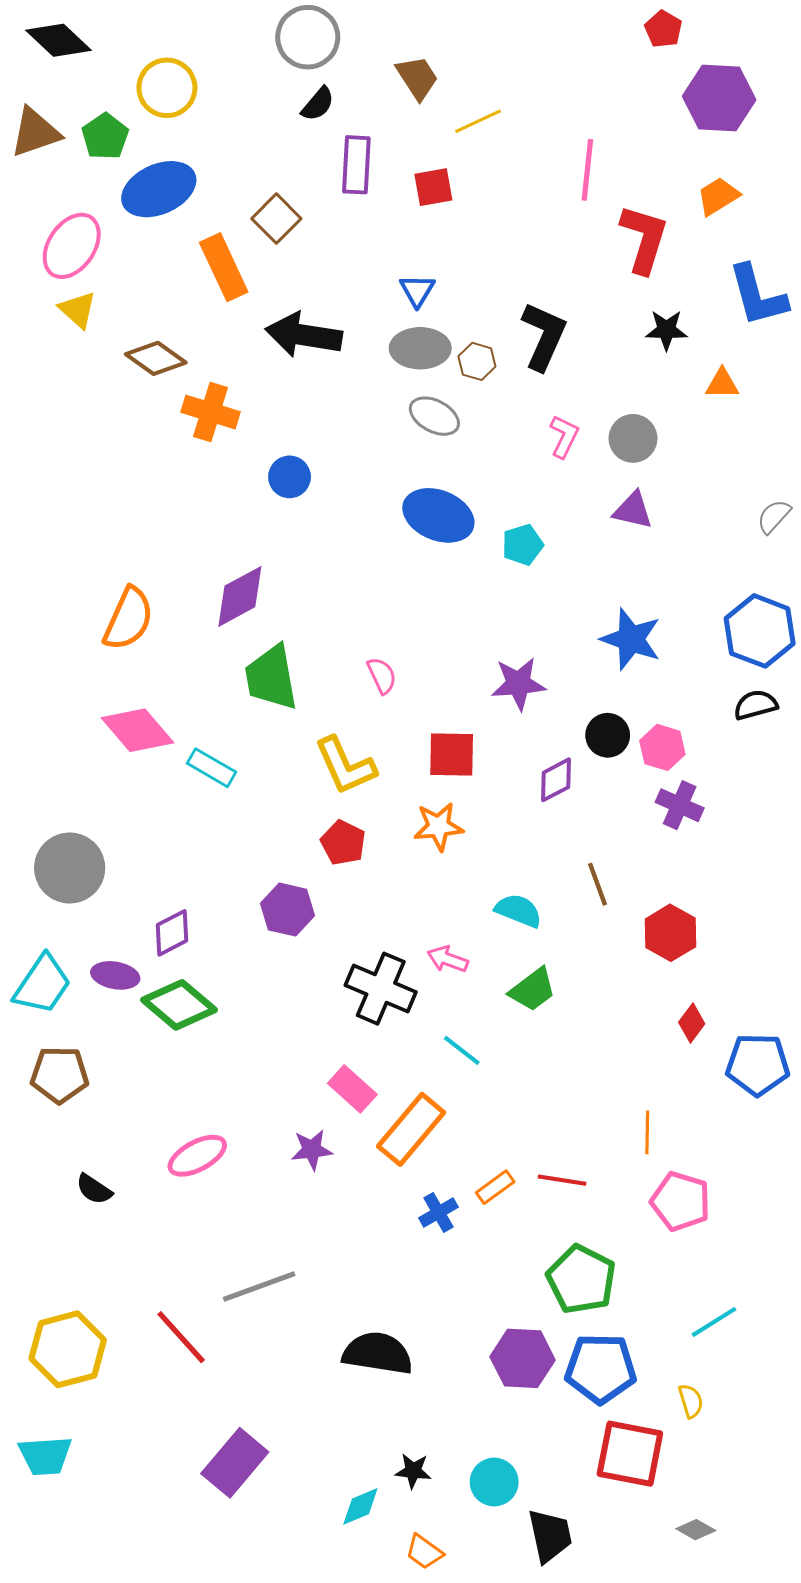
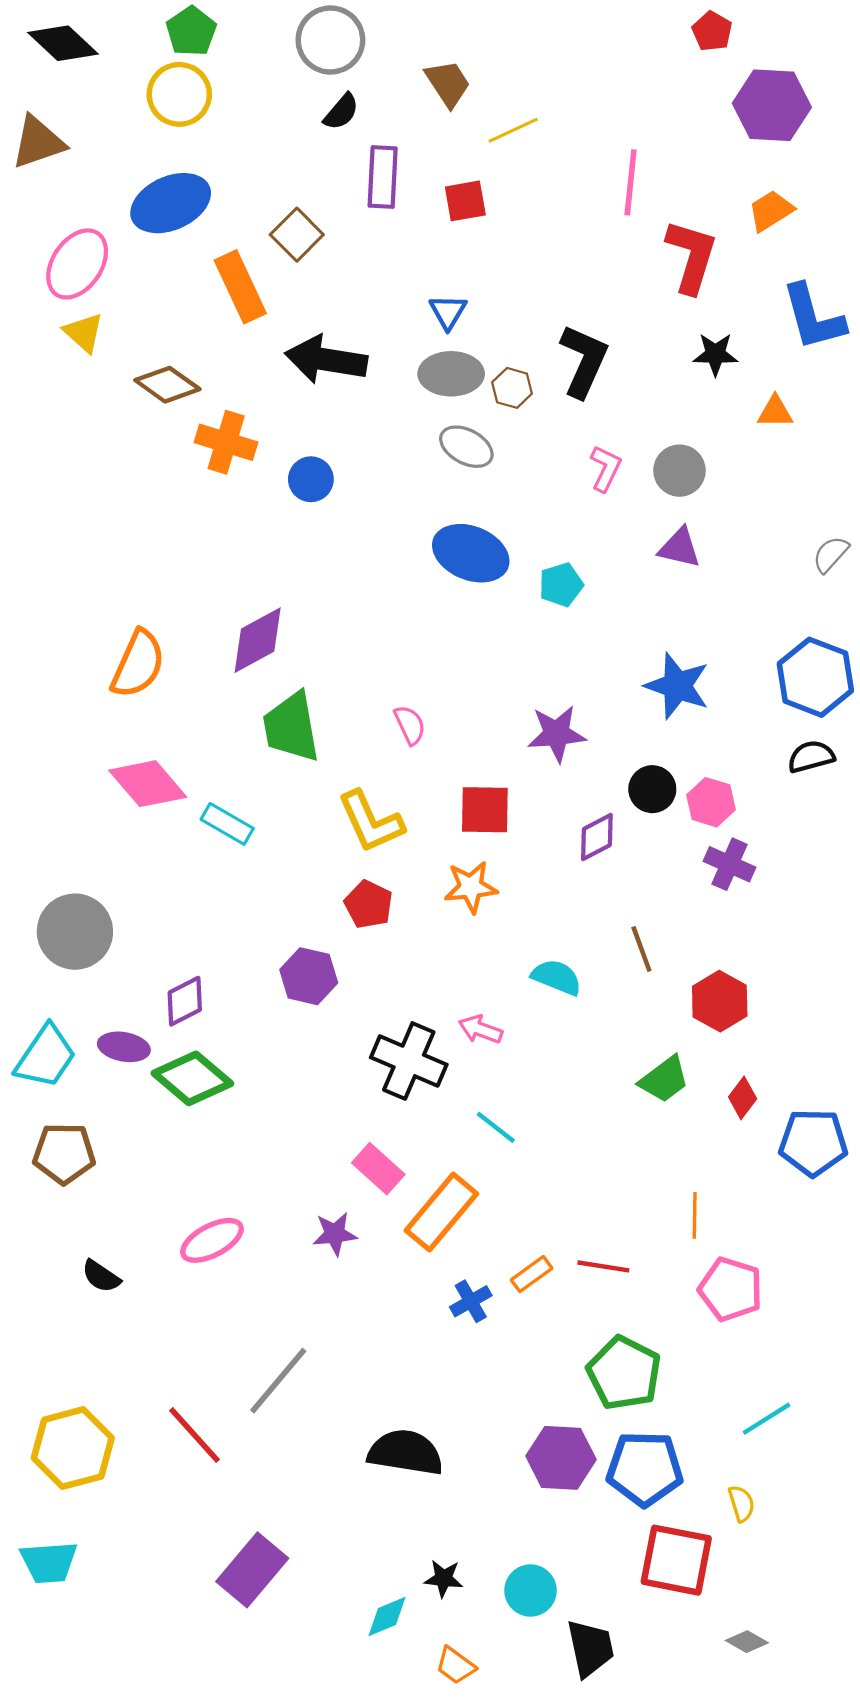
green pentagon: (105, 136) -> (191, 31), moved
blue circle: (290, 477) -> (311, 479), moved
green trapezoid: (533, 990) -> (664, 1079), moved
gray line: (259, 1286) -> (278, 1381), turned -30

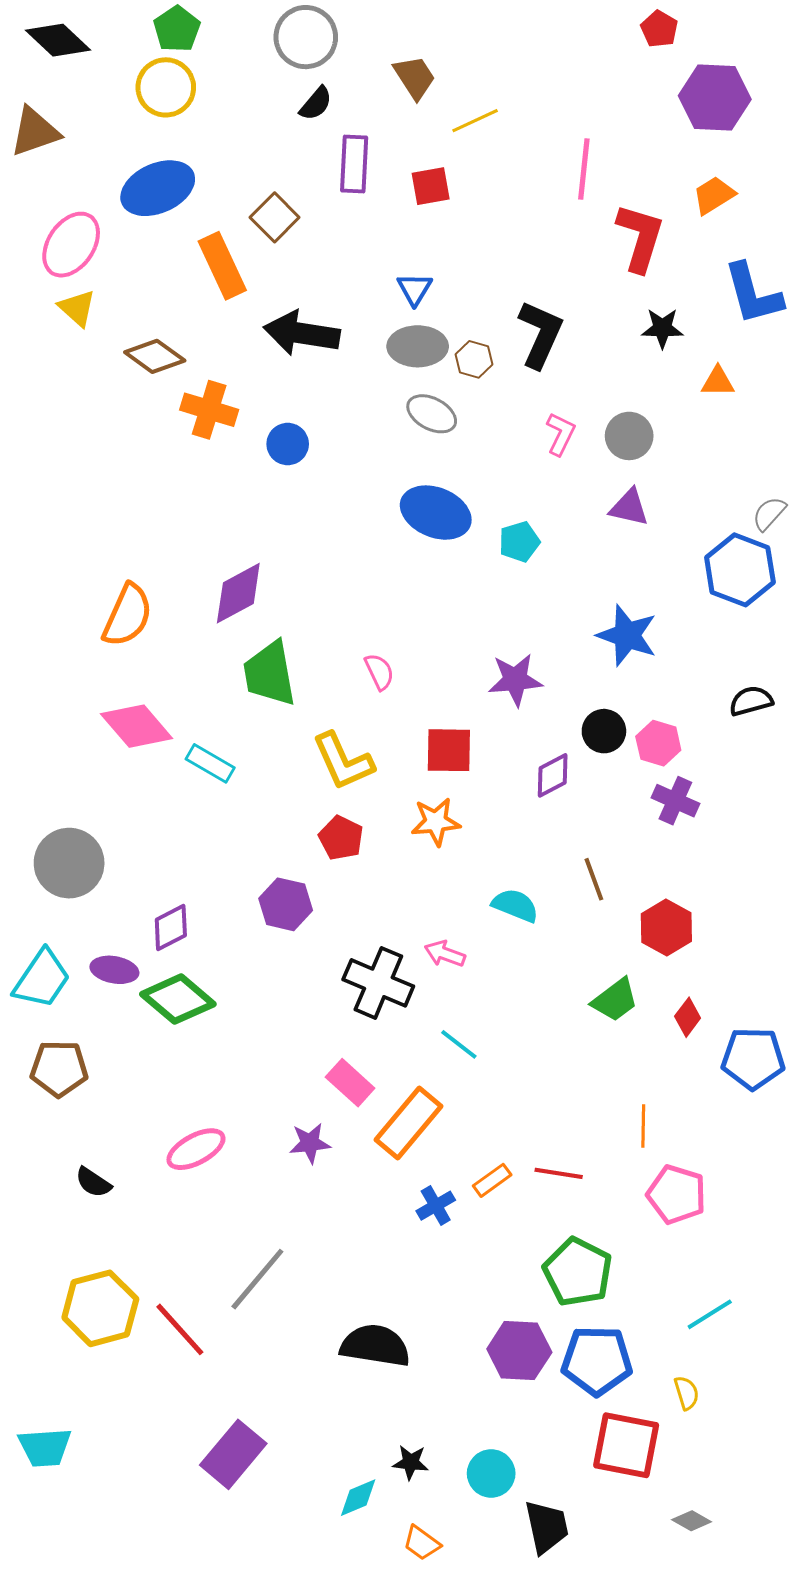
blue hexagon: (815, 677) -> (740, 570), moved
yellow hexagon: (73, 1448) -> (100, 1308), moved

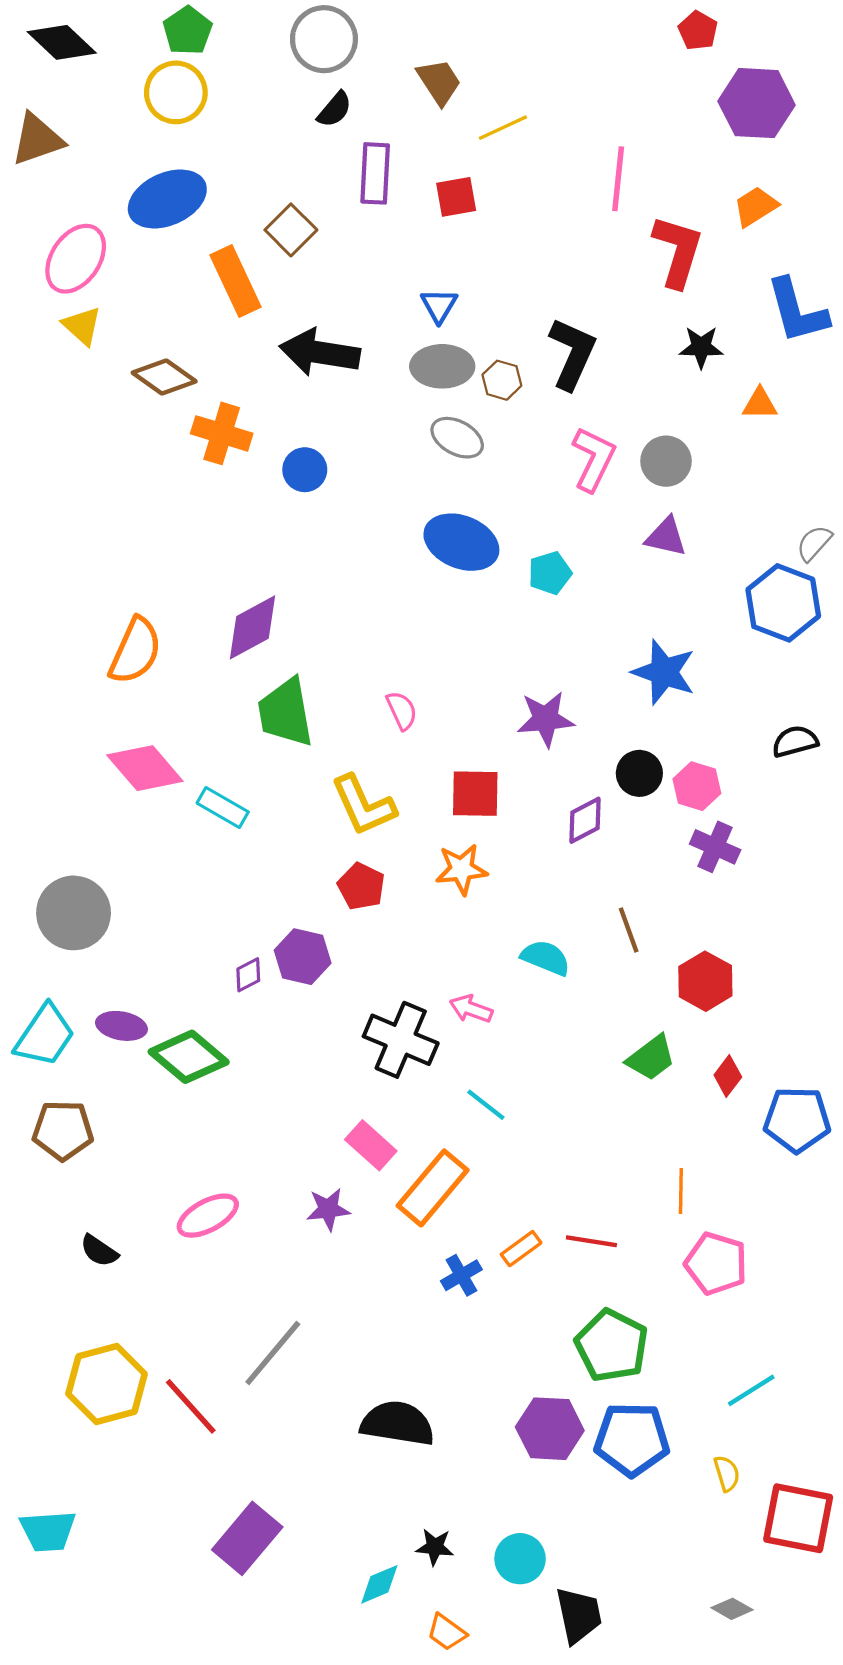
pink L-shape: (561, 434) -> (594, 459), size x1.4
purple diamond: (171, 928) -> (248, 975), moved, size x0.7
red square: (626, 1445) -> (798, 1518), moved

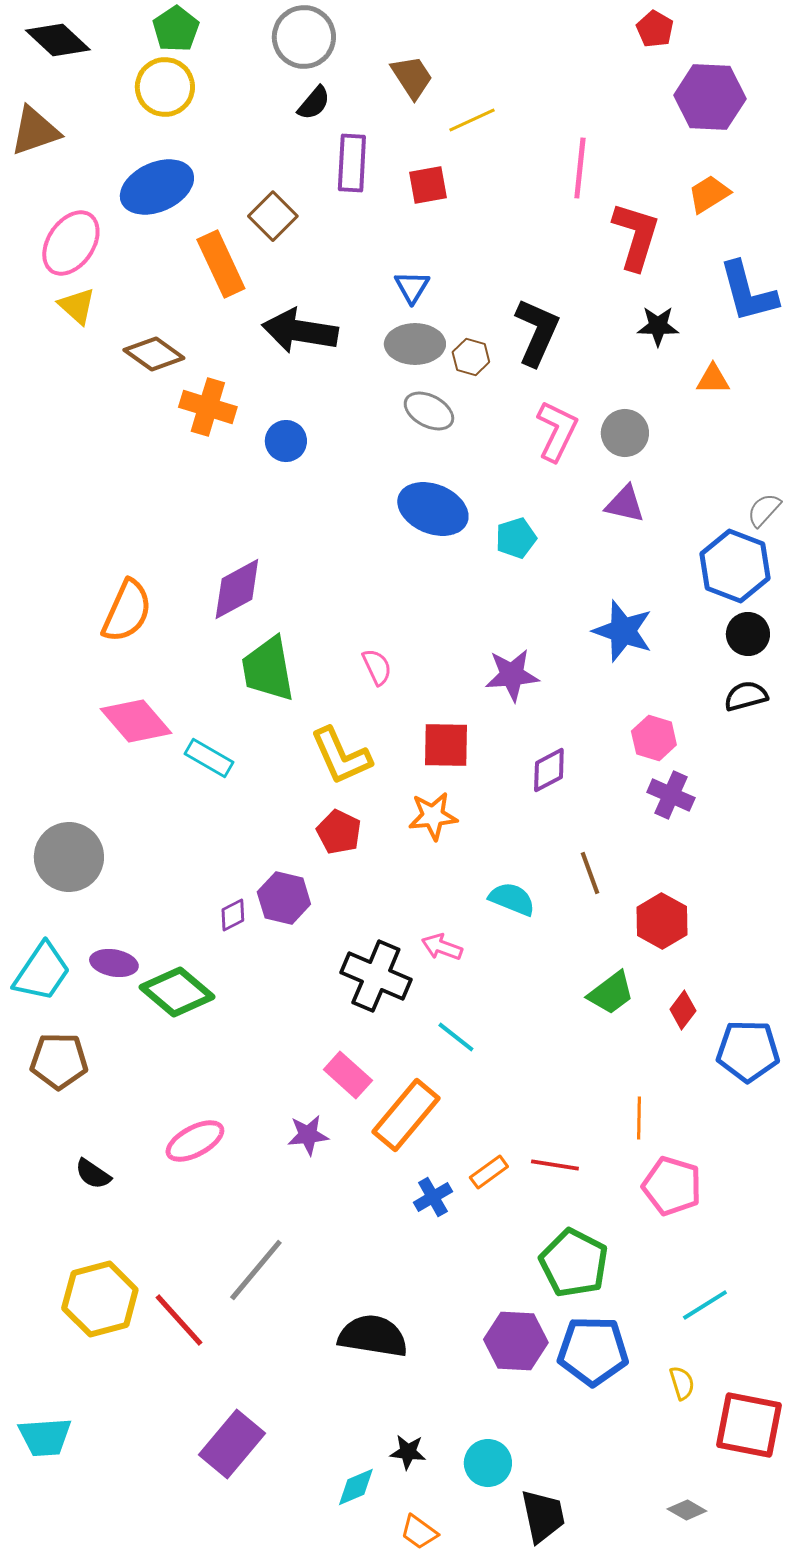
black circle: (639, 773) -> (748, 634), moved

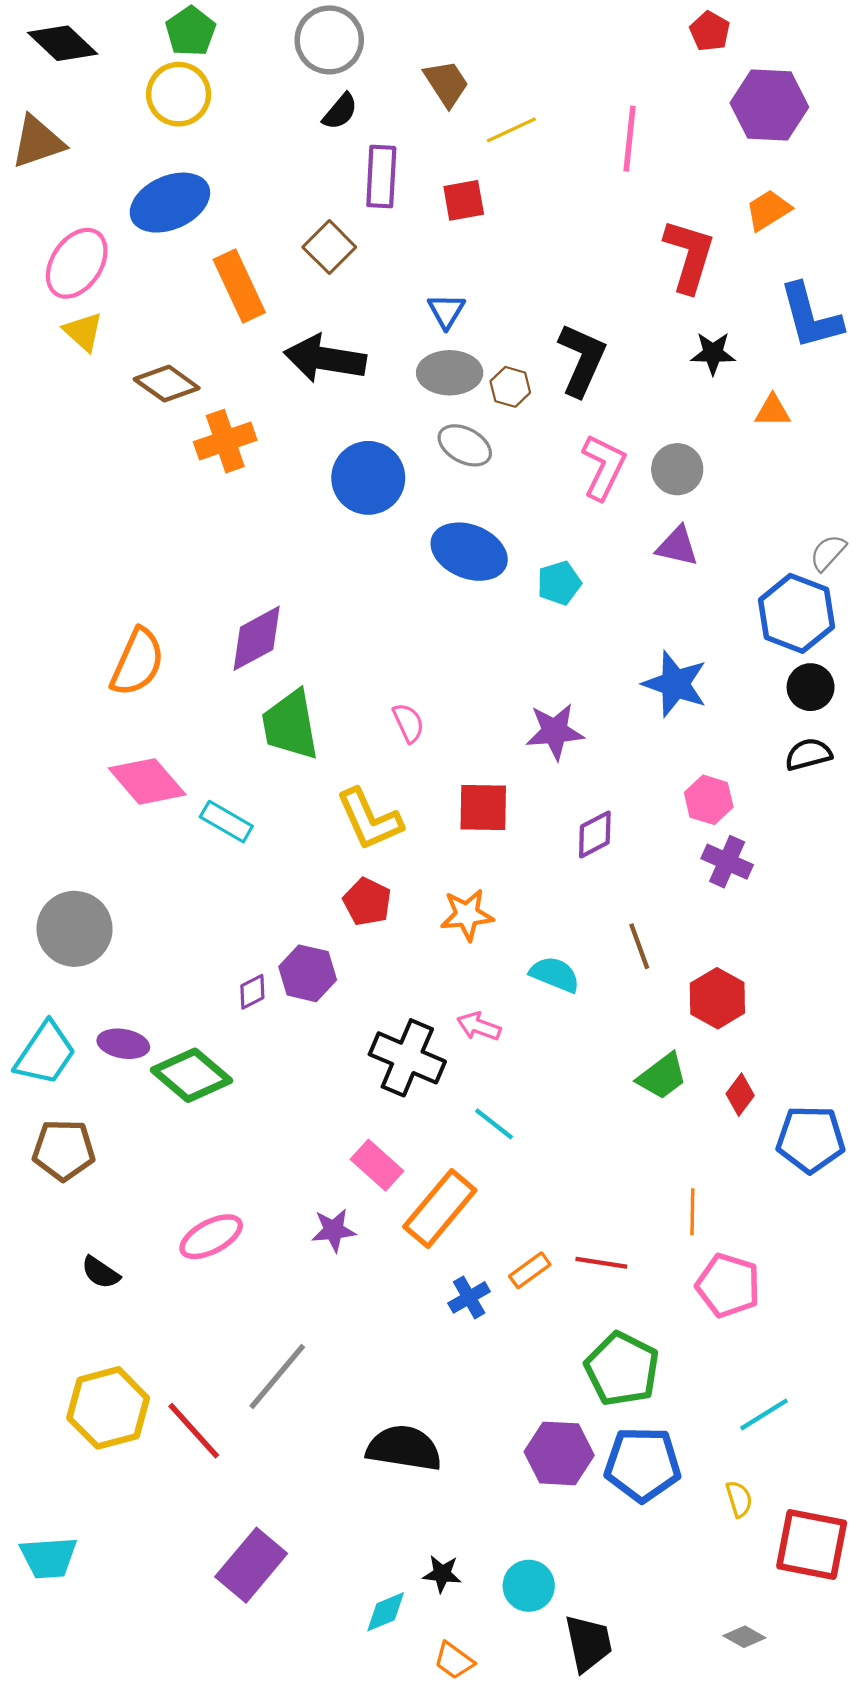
pink line: (580, 168) -> (630, 139), moved
brown square: (273, 216) -> (329, 247), moved
orange cross: (208, 407) -> (225, 441), turned -36
blue circle: (286, 441) -> (368, 478), moved, size x1.6
orange star: (433, 816) -> (467, 915), moved

